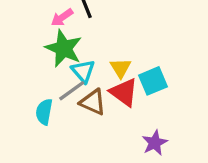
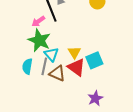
gray line: (72, 91) -> (44, 66), turned -42
cyan semicircle: (44, 112) -> (27, 66), moved

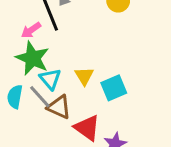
gray line: (44, 66) -> (40, 97), turned -54
red triangle: (76, 67) -> (87, 128), moved

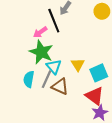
gray line: (40, 97) -> (47, 79), turned 66
red triangle: (87, 128) -> (95, 96), moved

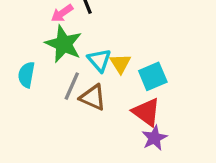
cyan triangle: (54, 67) -> (99, 60), moved
cyan semicircle: (29, 79) -> (26, 75), moved

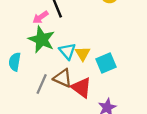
gray line: (72, 86) -> (42, 84), moved
red triangle: (146, 112) -> (81, 87), moved

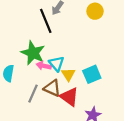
pink arrow: (40, 17) -> (44, 66), moved, turned 48
yellow triangle: (83, 54) -> (68, 74), moved

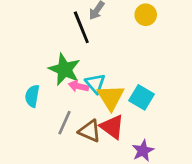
yellow triangle: (68, 74) -> (111, 97), size x1.5
cyan square: (92, 74) -> (142, 97), turned -36
brown triangle: (52, 88) -> (90, 131), moved

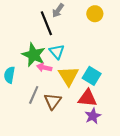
cyan triangle: (95, 83) -> (57, 52), moved
red triangle: (112, 127) -> (87, 98), moved, turned -30
brown triangle: (90, 131) -> (53, 101), turned 42

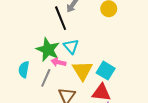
gray line: (34, 95) -> (46, 78), moved

